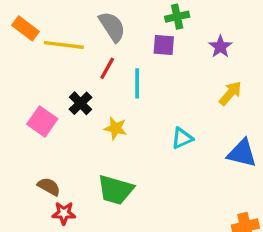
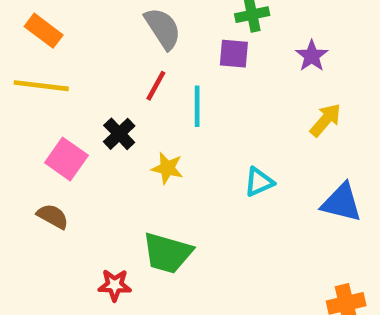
yellow line: (64, 45) -> (41, 86), moved
brown semicircle: (49, 187) -> (53, 216), moved
red star: (64, 213) -> (115, 285), moved

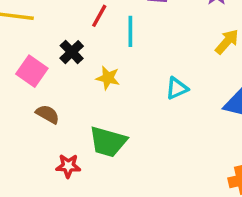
brown semicircle: (53, 216) -> (47, 114), moved

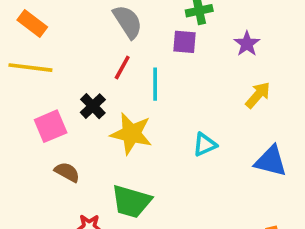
pink square: (32, 71) -> (51, 126), turned 32
yellow star: (108, 78) -> (131, 134), size x1.6

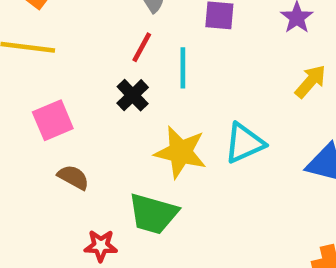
black cross: (93, 106) -> (133, 95), moved
yellow star: (131, 134) -> (181, 152), moved
cyan triangle: (205, 145) -> (244, 143), size x1.4

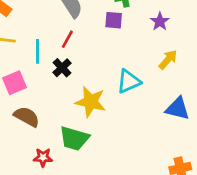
cyan line: (183, 68) -> (38, 51), moved
cyan triangle: (244, 143) -> (129, 81), moved
brown semicircle: (73, 177) -> (27, 117), size x1.4

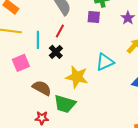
brown semicircle: (27, 117) -> (42, 88), moved

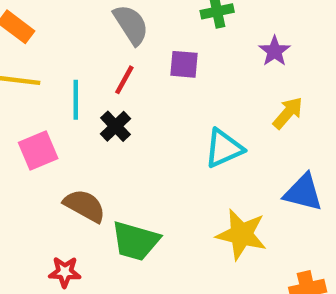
purple square: (94, 17) -> (184, 64), moved
yellow star: (77, 77) -> (241, 234), moved
red star: (42, 118) -> (65, 272), moved

